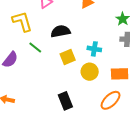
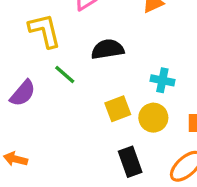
yellow square: (68, 57) -> (118, 109), moved
black rectangle: (65, 101) -> (130, 162), moved

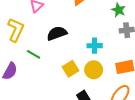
yellow L-shape: (45, 31) -> (16, 30), turned 50

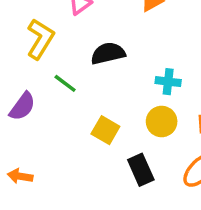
yellow square: (70, 69) -> (105, 130), moved, turned -35

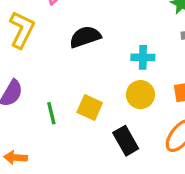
green line: (65, 83) -> (51, 113), moved, turned 45

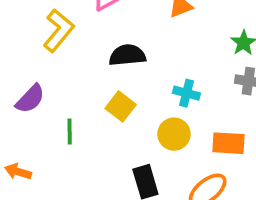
yellow square: (90, 108) -> (121, 106), moved

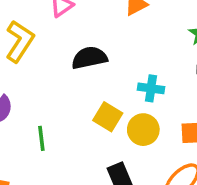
yellow square: (121, 106) -> (108, 117), moved

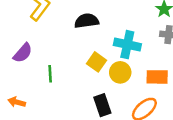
cyan cross: (151, 88) -> (127, 45), size x1.5

